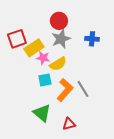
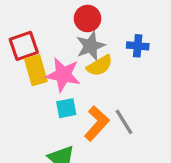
yellow rectangle: (34, 48) -> (36, 70), moved, turned -72
pink star: (43, 58) -> (63, 75), size x1.6
yellow semicircle: (58, 64) -> (100, 66), moved

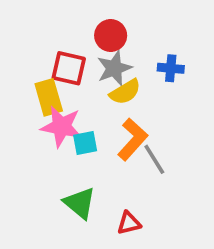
red square: (24, 46) -> (69, 68), moved, turned 32
pink star: (63, 75) -> (61, 127), moved
orange L-shape: (97, 123) -> (132, 139), moved

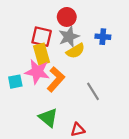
yellow rectangle: (49, 97) -> (42, 54), moved
orange L-shape: (132, 139) -> (56, 79), moved
cyan square: (85, 143) -> (15, 82), moved

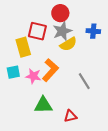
yellow rectangle: (42, 54) -> (23, 47), moved
pink star: (37, 72) -> (33, 76), moved, size x0.7
green triangle: (48, 118) -> (43, 105), turned -42

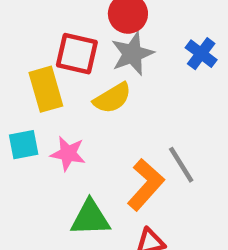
blue cross: (93, 31) -> (201, 54), turned 32
yellow semicircle: (68, 44) -> (112, 98), moved
orange L-shape: (50, 70) -> (146, 185), moved

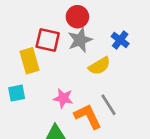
yellow semicircle: (112, 98) -> (99, 66), moved
pink star: (68, 154) -> (63, 98), moved
orange L-shape: (146, 185) -> (88, 116), turned -68

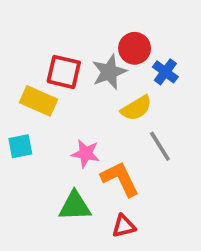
red circle: (77, 17) -> (135, 48), moved
yellow rectangle: (30, 61) -> (38, 101), turned -50
gray line: (108, 105) -> (160, 146), moved

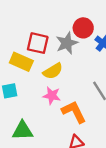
yellow semicircle: (136, 108) -> (53, 71), moved
green triangle: (75, 206) -> (23, 131), moved

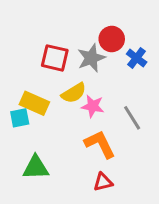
yellow rectangle: (21, 62) -> (34, 103), moved
pink star: (52, 96) -> (93, 106), moved

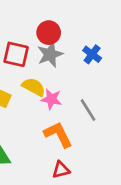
red circle: (112, 39) -> (49, 33), moved
yellow semicircle: (74, 93) -> (34, 87), turned -120

